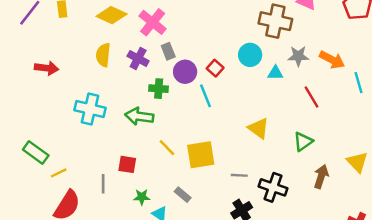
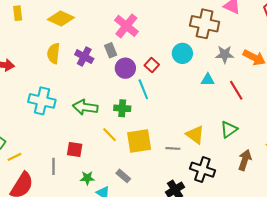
pink cross: (153, 22) -> (126, 26), moved
cyan triangle: (275, 73) -> (208, 80), moved
green cross: (159, 89) -> (122, 108), moved
yellow triangle: (259, 128) -> (195, 135), moved
gray line: (239, 175) -> (173, 148), moved

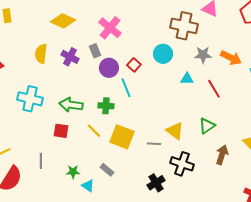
yellow diamond: (61, 19) -> (63, 21), moved
yellow square: (139, 141) -> (122, 137), turned 30
red square: (75, 149) -> (61, 131), moved

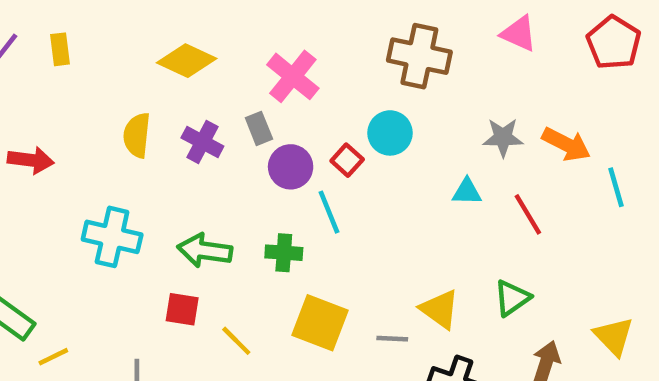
brown cross: (184, 26) -> (419, 56), moved
cyan circle: (163, 54) -> (390, 133), moved
yellow line: (94, 131) -> (236, 341), moved

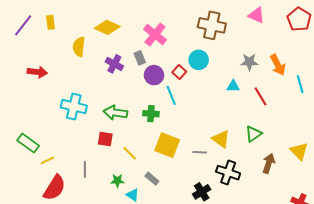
yellow semicircle: (137, 135) -> (79, 47), moved
orange arrow: (566, 144) -> (278, 65), turned 35

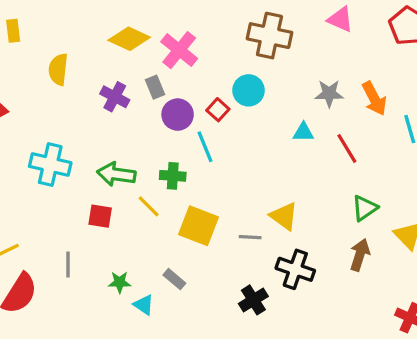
yellow diamond: (107, 27) -> (129, 39), moved
green triangle: (253, 134) -> (365, 208), moved
yellow line: (130, 153) -> (149, 206), moved

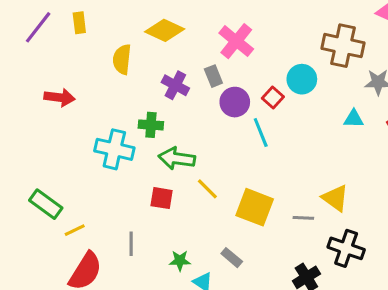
brown cross: (269, 36) -> (343, 46), moved
yellow diamond: (129, 39) -> (165, 30), moved
green cross: (173, 176) -> (151, 125), moved

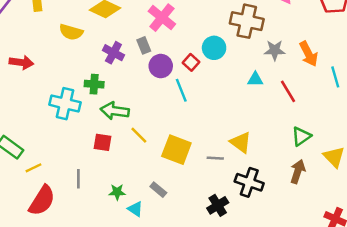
yellow semicircle: (122, 59) -> (71, 32), turned -80

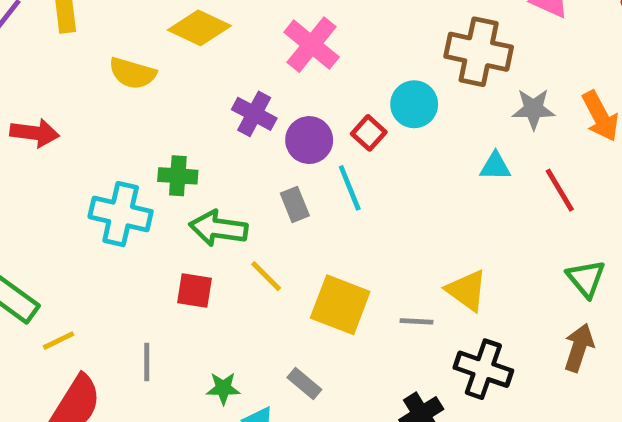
gray rectangle: (144, 45) -> (295, 204), moved
purple cross: (113, 53) -> (254, 114), moved
green triangle: (301, 136) -> (586, 278), turned -35

